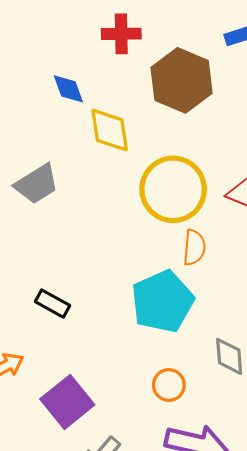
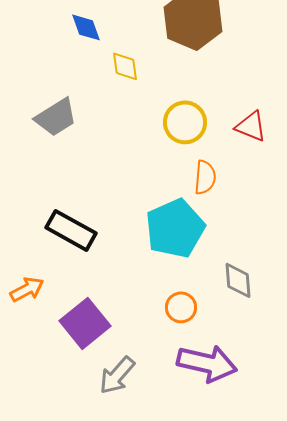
yellow diamond: (110, 130) -> (125, 66), size x0.7
yellow circle: (173, 189) -> (185, 122), size x0.7
black rectangle: (53, 304) -> (71, 230), size x1.5

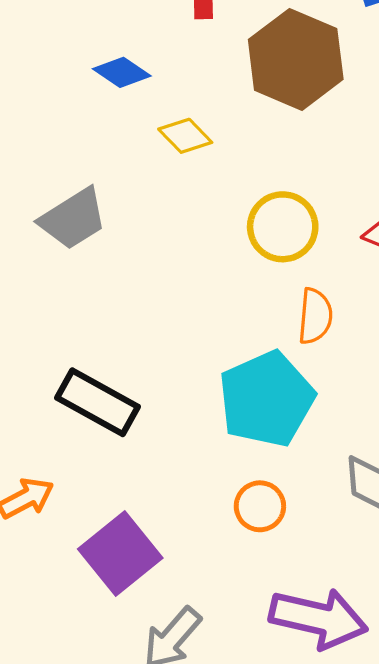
blue diamond: (86, 27) -> (122, 72), turned -36
yellow diamond: (125, 66) -> (185, 136), turned -36
orange circle: (181, 307) -> (260, 506), moved

